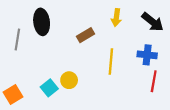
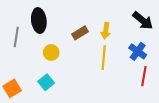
yellow arrow: (116, 17) -> (106, 31), moved
blue cross: (147, 55) -> (138, 51), turned 30
yellow circle: (69, 80) -> (51, 52), moved

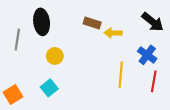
yellow arrow: (106, 31) -> (113, 33), turned 84
brown rectangle: (80, 33) -> (92, 23), moved, turned 49
yellow line: (104, 58) -> (121, 75), moved

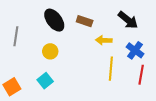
black ellipse: (42, 22) -> (54, 20), moved, turned -30
black arrow: (153, 22) -> (128, 20), moved
yellow arrow: (113, 33) -> (104, 40), moved

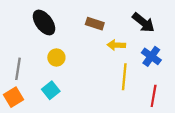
black ellipse: (54, 20) -> (44, 22), moved
gray line: (16, 36) -> (18, 69), moved
red line: (141, 75) -> (154, 96), moved

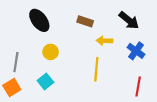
yellow line: (124, 77) -> (96, 69), moved

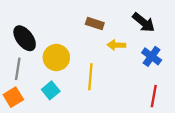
black ellipse: (39, 20) -> (25, 38), moved
yellow circle: (51, 52) -> (56, 58), size x1.5
yellow line: (96, 69) -> (90, 77), moved

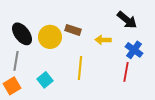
brown rectangle: (95, 24) -> (73, 30), moved
yellow circle: (56, 58) -> (50, 37), moved
red line: (154, 96) -> (126, 72), moved

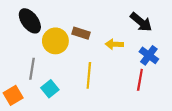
black ellipse: (22, 34) -> (30, 21), moved
gray line: (16, 61) -> (32, 69), moved

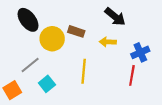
black arrow: (141, 22) -> (115, 17), moved
blue cross: (149, 55) -> (140, 52), turned 30
gray line: (32, 69) -> (30, 65), turned 42

